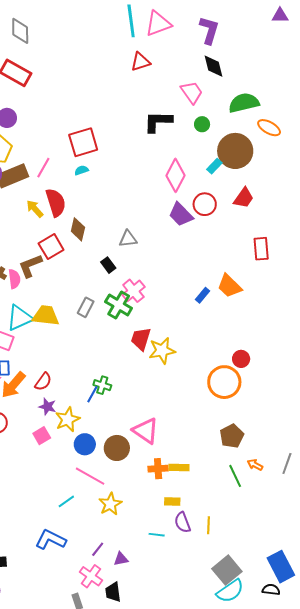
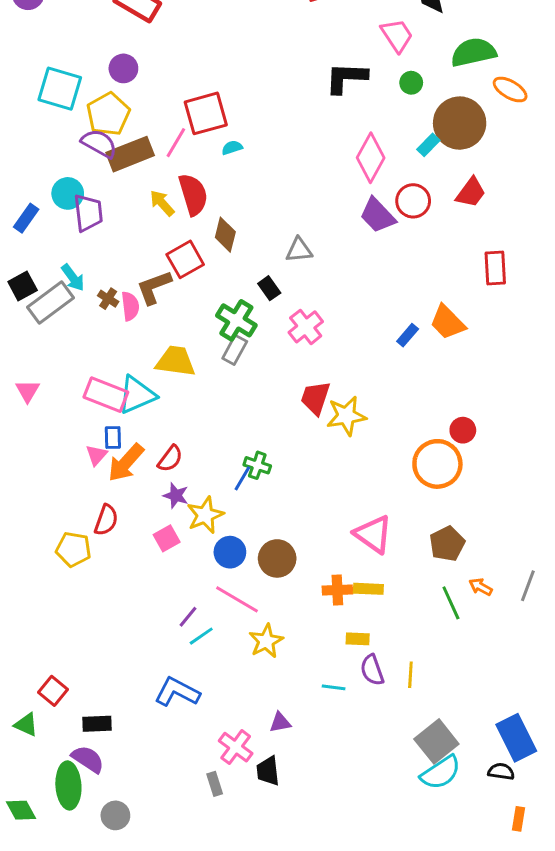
red square: (83, 142) -> (206, 113), moved
green cross: (119, 305) -> (236, 320), moved
cyan triangle: (20, 318) -> (137, 395), moved
pink triangle: (146, 431) -> (373, 534), moved
purple line: (98, 549) -> (188, 617), moved

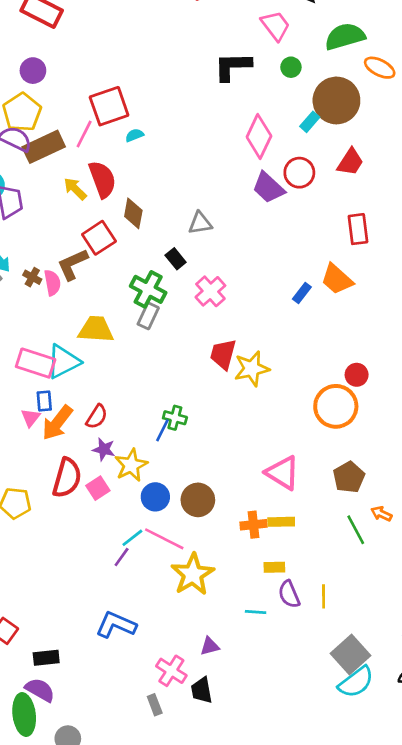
red rectangle: (495, 268) -> (358, 229), moved
red semicircle: (106, 520) -> (67, 478), moved, size x1.4
cyan line: (201, 636) -> (132, 538), moved
yellow star: (266, 641) -> (193, 574), size x1.4

